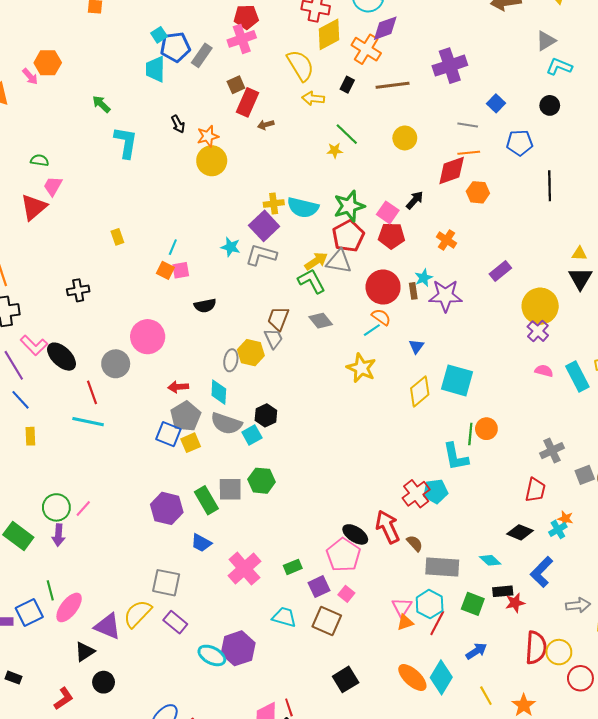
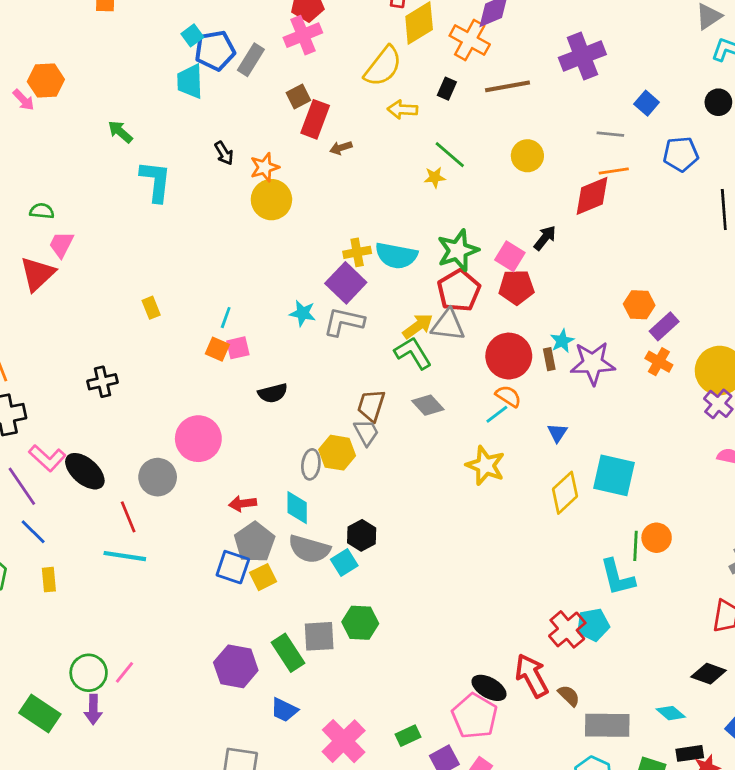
yellow semicircle: (300, 65) -> (383, 66), turned 72
orange hexagon: (478, 192) -> (639, 305), moved
orange cross: (446, 240) -> (659, 362), moved

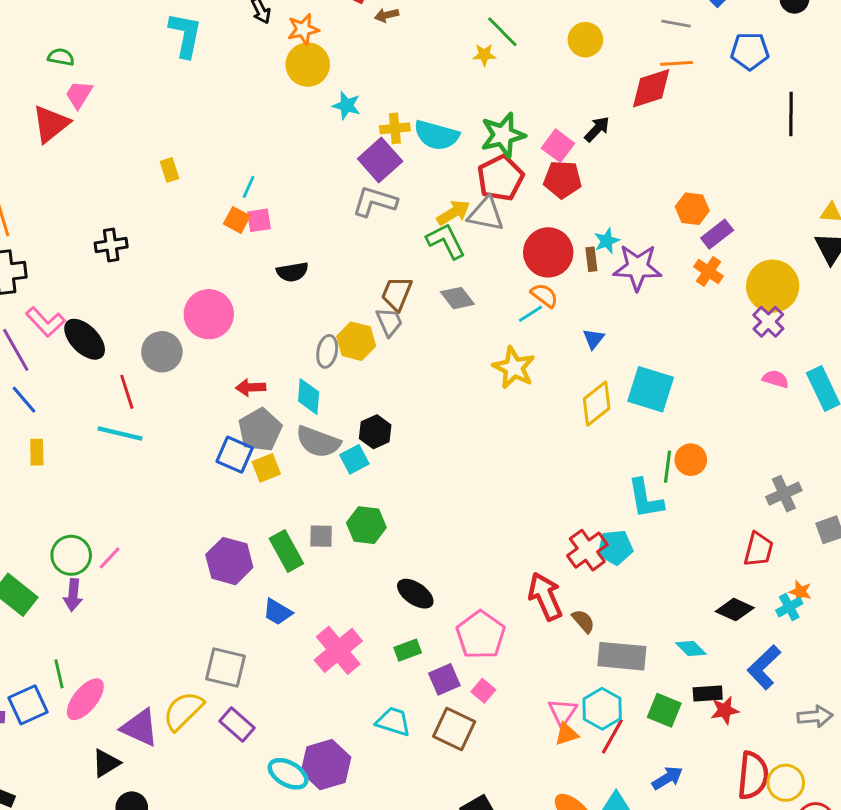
cyan star: (303, 313) -> (347, 106), moved
gray square: (319, 636) -> (321, 536), size x0.7
black ellipse: (489, 688) -> (415, 594), moved

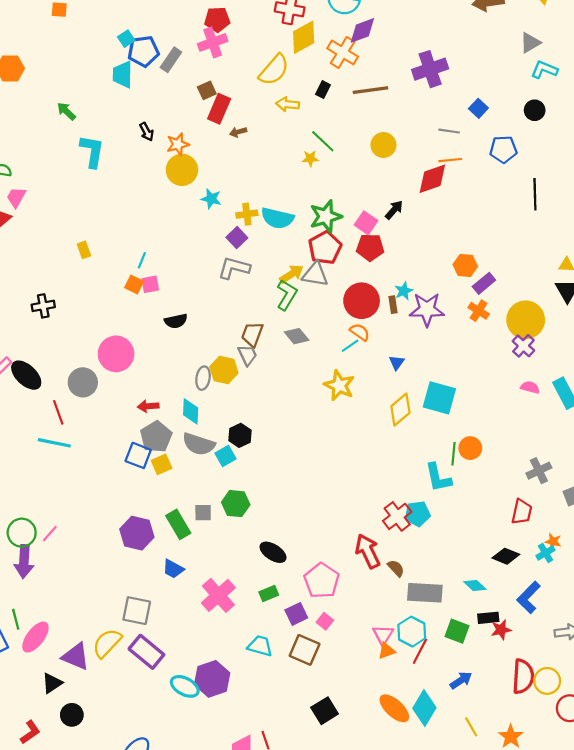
purple square: (380, 160) -> (237, 238), size x0.7
green L-shape: (446, 241) -> (287, 295), turned 60
purple arrow: (73, 595) -> (24, 562), size x1.4
purple rectangle: (237, 725) -> (146, 652), size x1.4

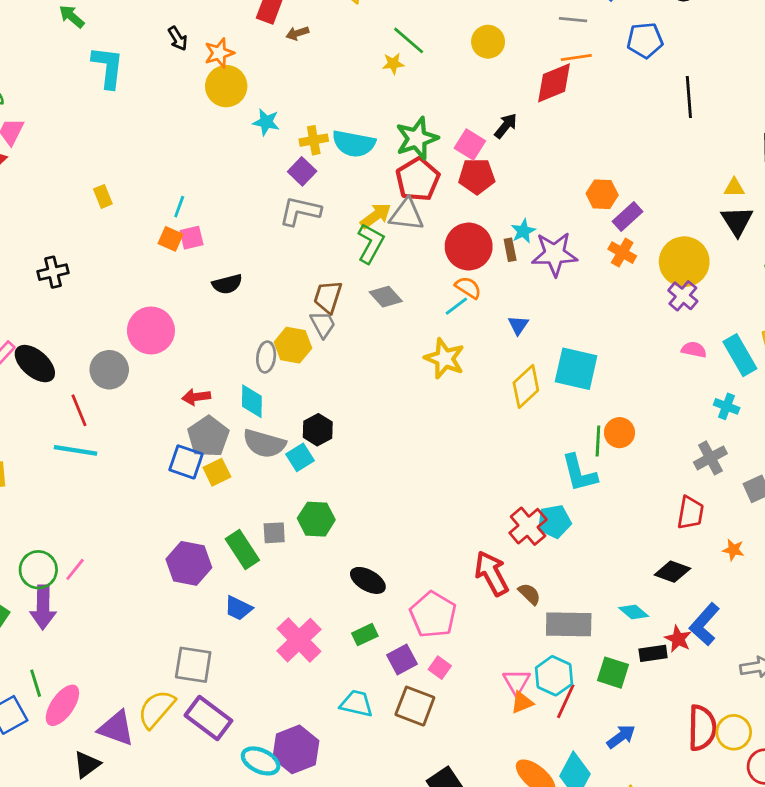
cyan cross: (545, 553) -> (727, 406), moved, turned -36
red star: (501, 630) -> (678, 639), moved, turned -30

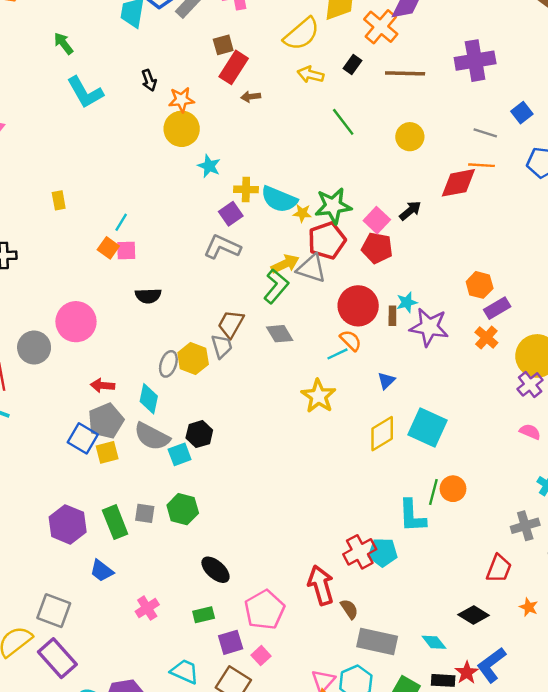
yellow star: (393, 64) -> (302, 213), moved
cyan L-shape: (108, 67) -> (85, 92), turned 132
pink cross: (299, 640) -> (147, 608), size x0.6

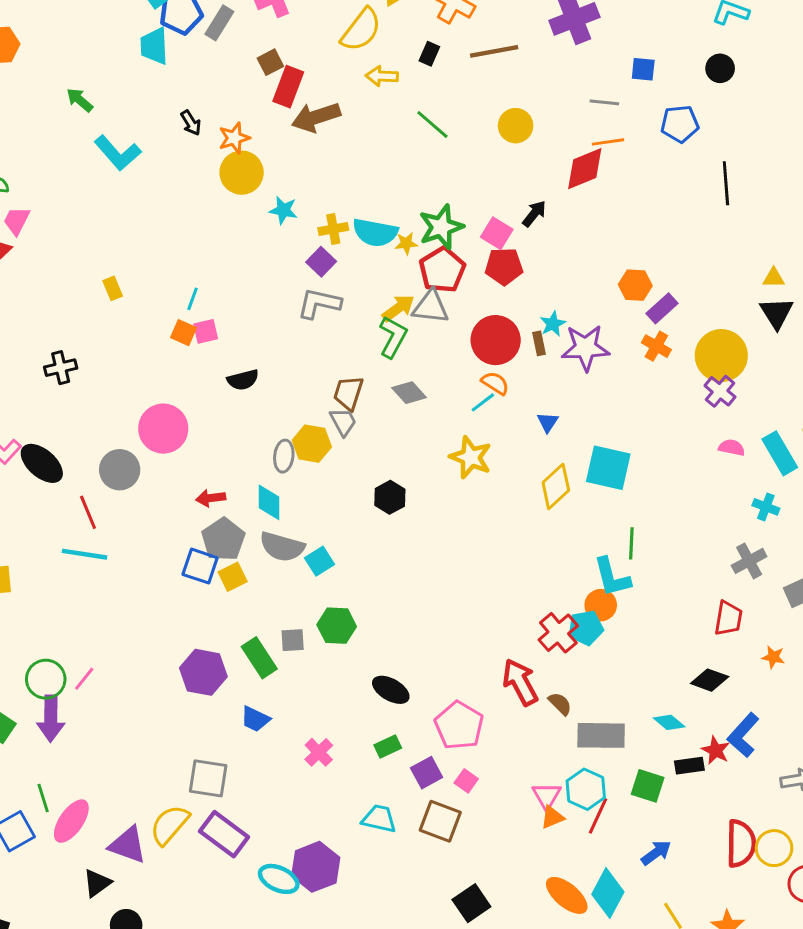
brown arrow: (251, 97) -> (316, 117), size x2.0
blue square: (522, 113) -> (643, 69), turned -35
black hexagon: (199, 434) -> (390, 497), moved
orange circle: (453, 489) -> (601, 605), moved

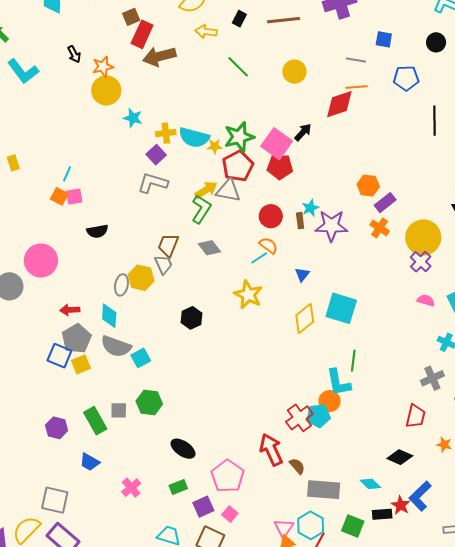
pink square: (497, 233) -> (277, 144), size x1.4
red circle: (496, 340) -> (271, 216), size x0.7
purple hexagon: (203, 672) -> (57, 428), size x0.7

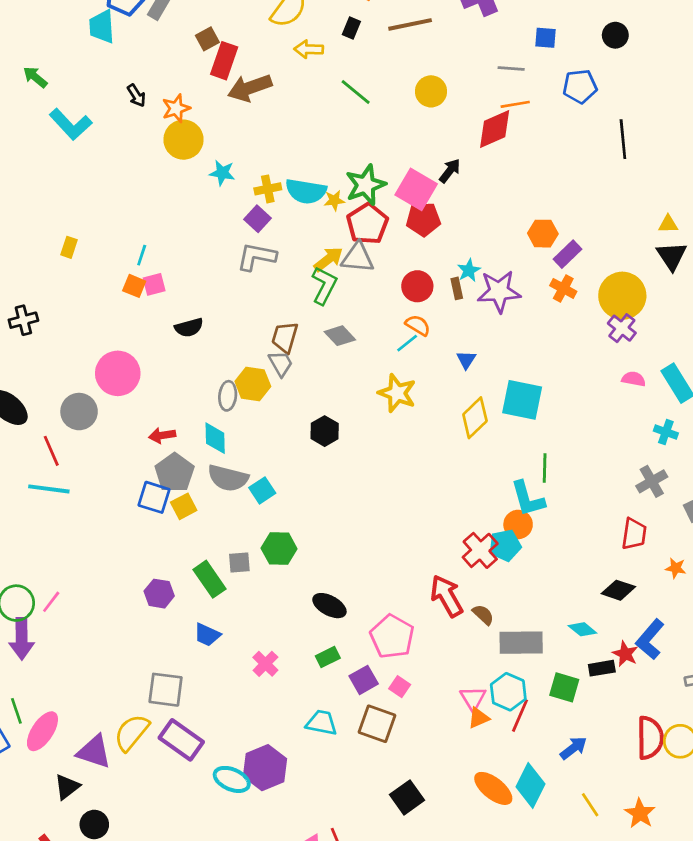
yellow rectangle: (13, 163) -> (69, 247), turned 42

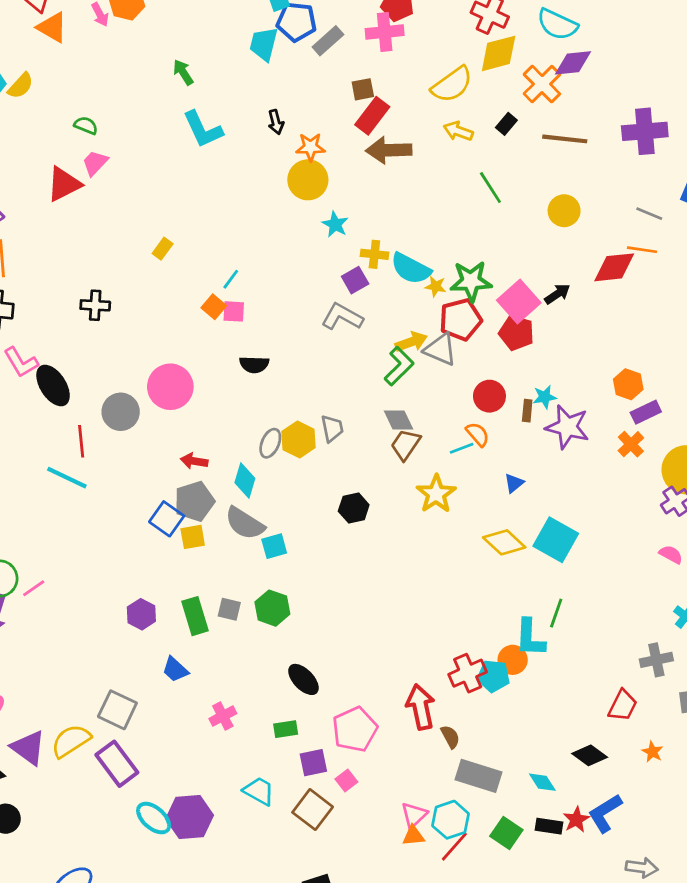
brown trapezoid: (285, 337) -> (406, 445), moved
yellow diamond: (475, 418) -> (504, 542), turned 69

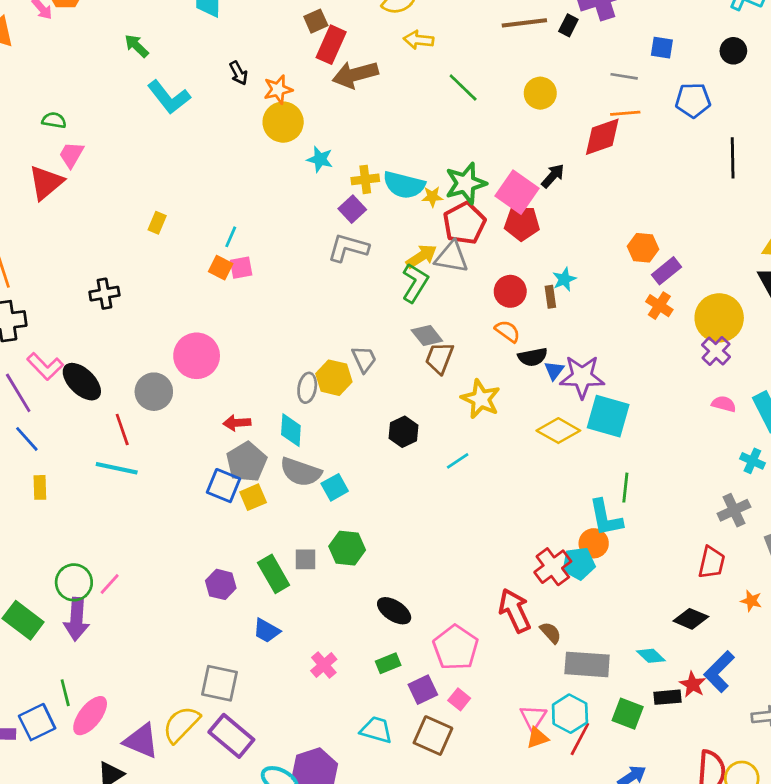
black rectangle: (506, 124) -> (568, 25), moved
black semicircle: (254, 365) -> (533, 357), moved
purple star: (567, 427) -> (582, 377), moved
cyan line: (462, 448) -> (458, 461), moved

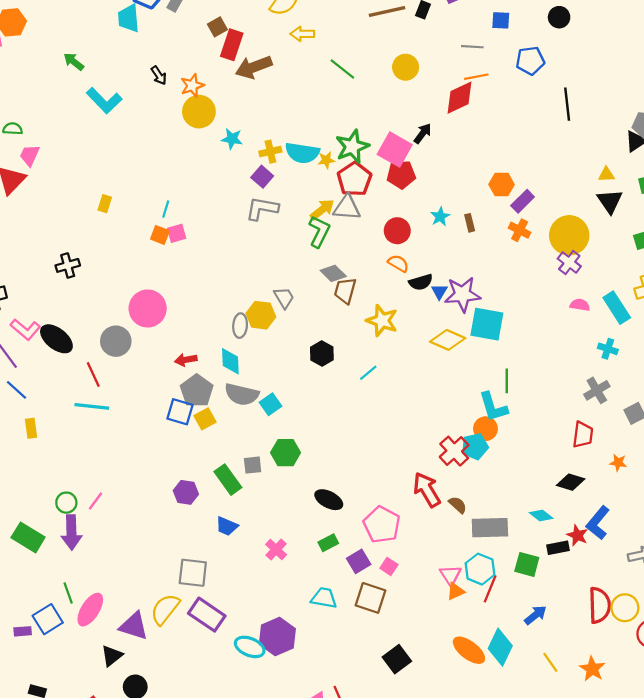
brown rectangle: (550, 297) -> (470, 223), moved
green circle: (74, 582) -> (66, 503), size x0.7

